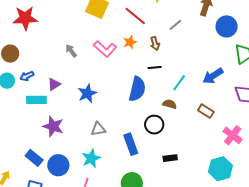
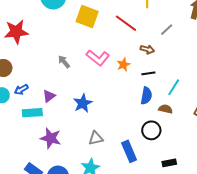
orange star: (130, 42) -> (123, 65), moved
brown arrow: (155, 43) -> (147, 49), turned -56
blue semicircle: (137, 89) -> (146, 96), moved, size x0.7

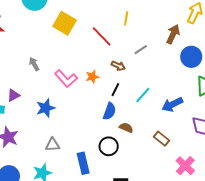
pink L-shape: (98, 58) -> (66, 79), moved
black line: (148, 73) -> (115, 90), turned -64
cyan line: (174, 87) -> (143, 95), moved

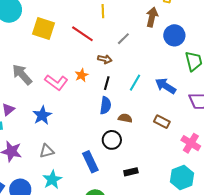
gray arrow: (34, 64) -> (22, 75), size x1.6
blue arrow: (172, 104) -> (166, 86), turned 70
gray triangle: (53, 145) -> (47, 151), moved

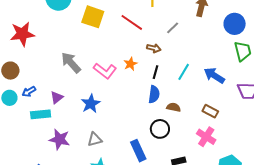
blue circle: (174, 35) -> (235, 24), moved
pink cross: (191, 143) -> (206, 137), moved

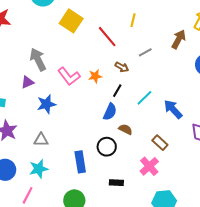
purple triangle: (57, 97) -> (27, 82), moved

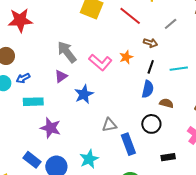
cyan line: (144, 98) -> (179, 69), turned 48
gray triangle: (41, 140) -> (109, 125), moved

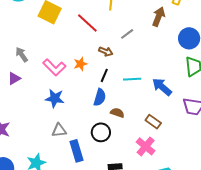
gray arrow: (67, 52) -> (22, 55), size x0.7
blue star: (84, 94) -> (55, 98), moved, turned 30

